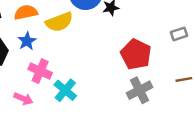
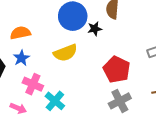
yellow semicircle: (59, 22) -> (65, 53), moved

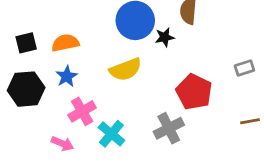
pink cross: (33, 84) -> (82, 111), turned 36
gray cross: (120, 101) -> (169, 128), moved

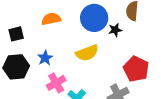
orange semicircle: (65, 43) -> (51, 19), moved

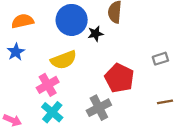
blue star: (45, 58) -> (16, 52), moved
pink cross: (56, 83) -> (48, 85), moved

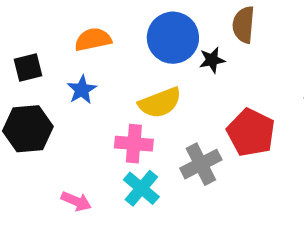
pink cross: (48, 85) -> (134, 144), turned 35
gray cross: (99, 108) -> (201, 164), moved

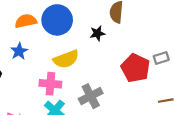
blue circle: (173, 38) -> (57, 20), moved
red pentagon: (251, 132) -> (135, 68), moved

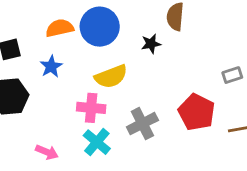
red pentagon: (135, 68) -> (197, 112), moved

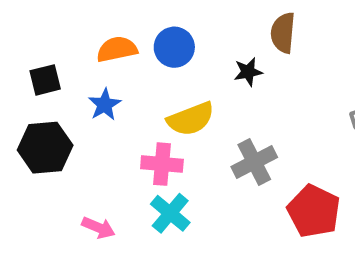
blue circle: (100, 27) -> (174, 47), size x0.7
red pentagon: (197, 112) -> (314, 211), moved
gray cross: (142, 124) -> (254, 162), moved

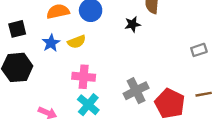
yellow semicircle: (191, 119) -> (77, 42), moved, size x0.7
gray cross: (254, 162) -> (136, 91), moved

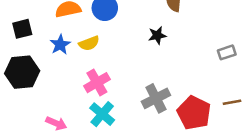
black star: (133, 24) -> (157, 35), moved
pink cross: (84, 77) -> (97, 83), turned -35

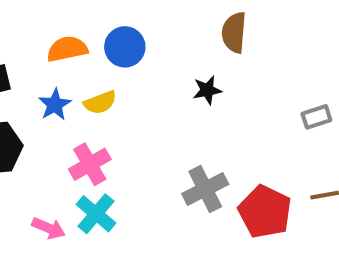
pink cross: (97, 83) -> (90, 164), moved
cyan cross: (102, 114) -> (96, 214), moved

